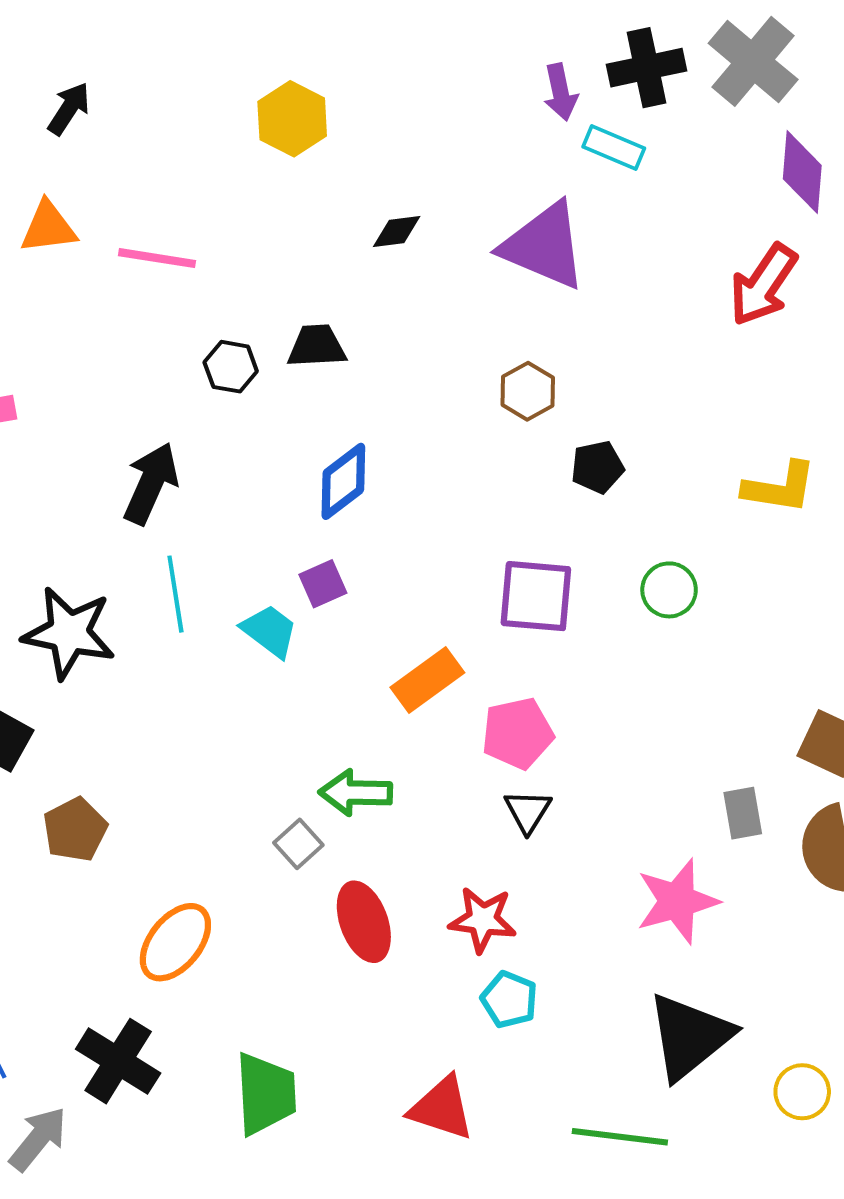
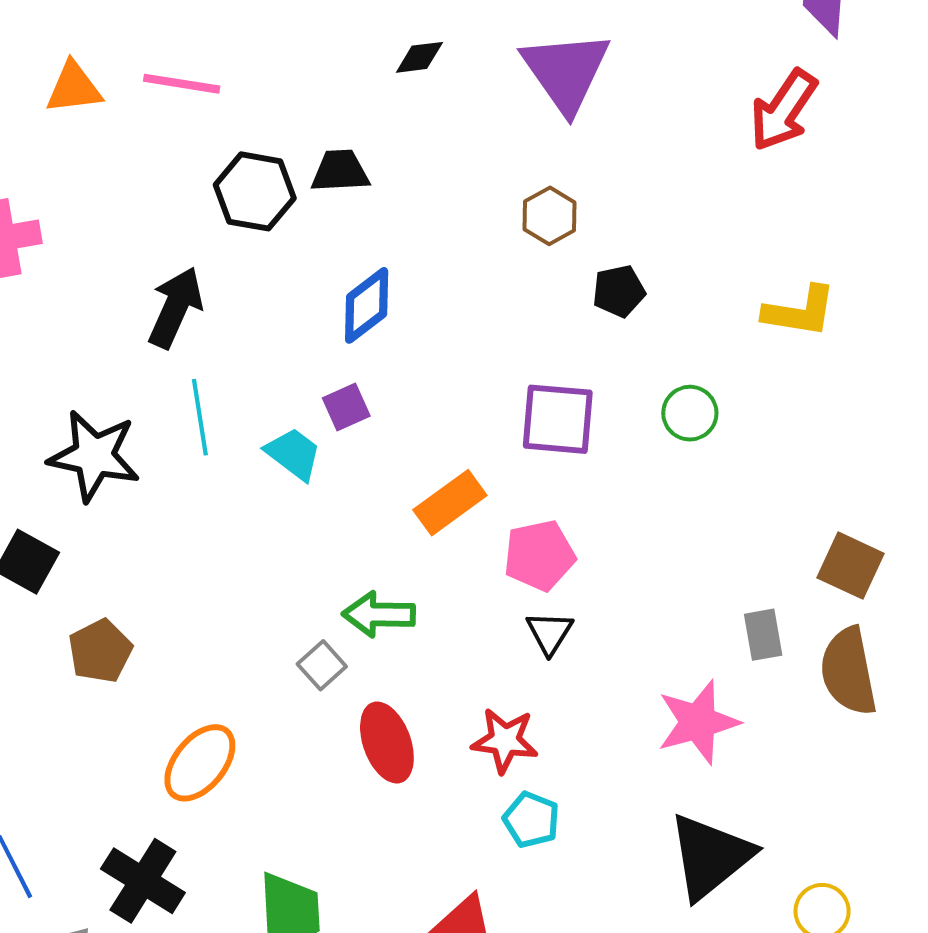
orange triangle: (48, 227) -> (74, 88), moved
purple triangle: (544, 246) -> (566, 72), turned 32
black hexagon: (231, 367) -> (255, 191), size x1.5

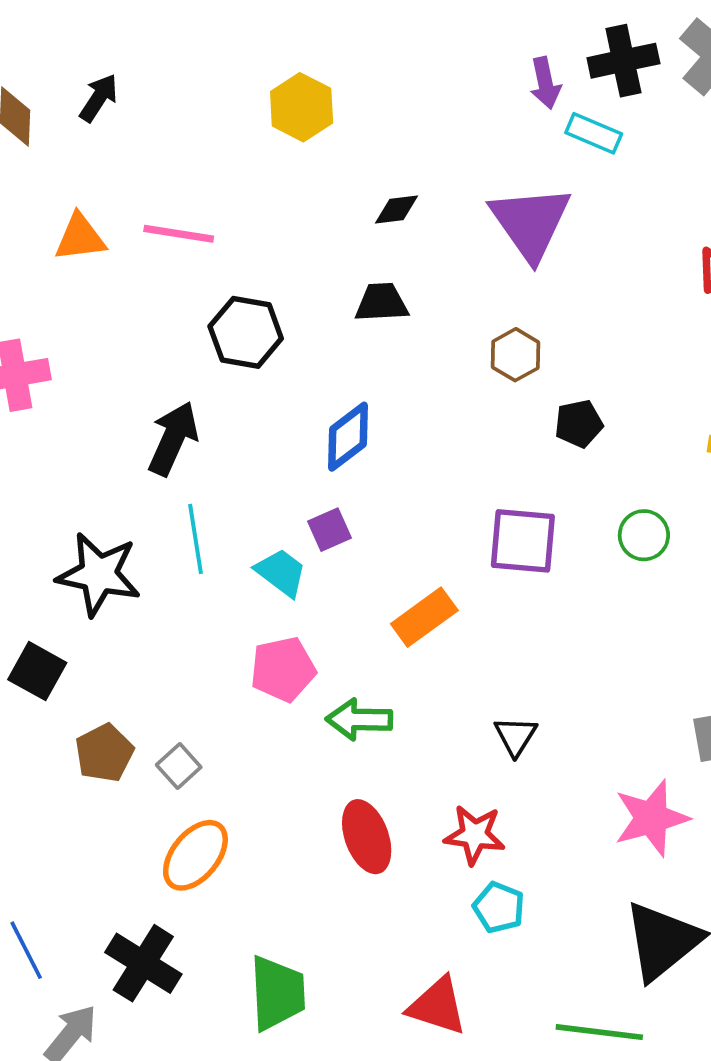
black trapezoid: (340, 171) -> (382, 303), moved
pink pentagon: (539, 555) -> (283, 669), moved
gray square: (322, 665) -> (179, 766), moved

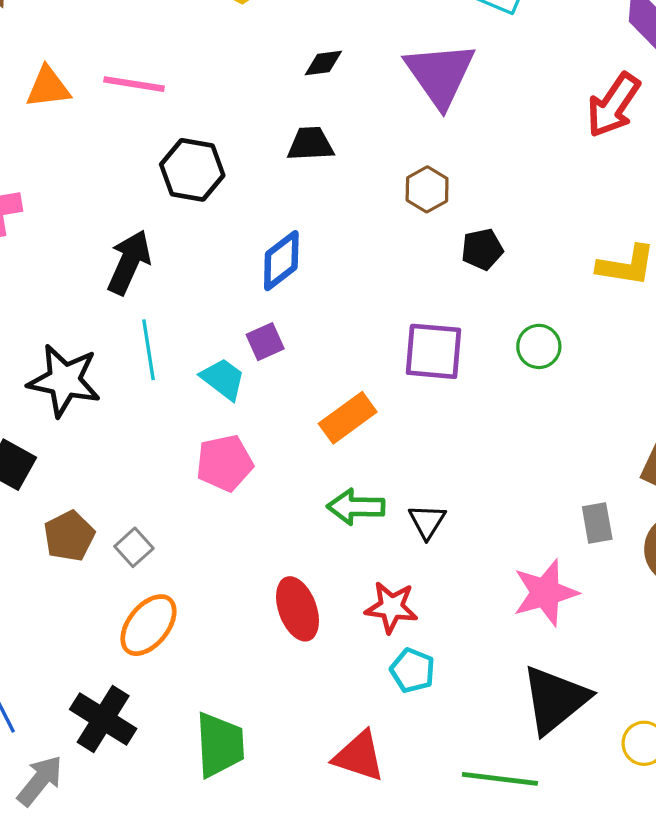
green arrow: (359, 719) -> (356, 507), moved

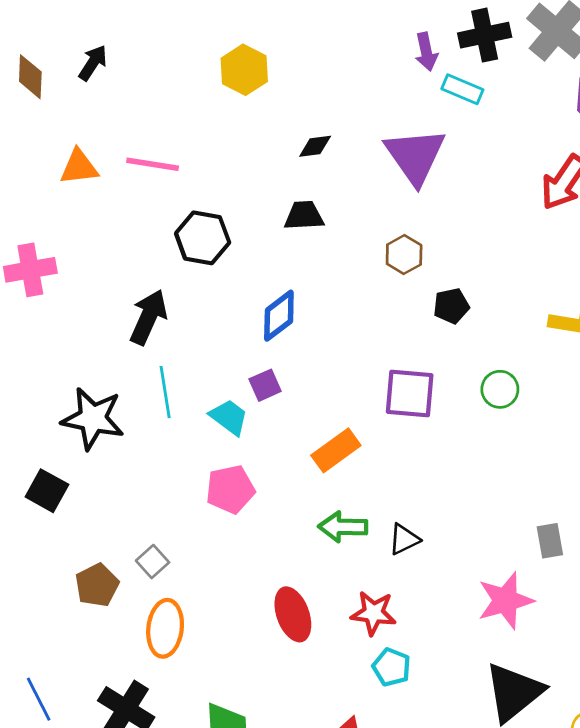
black triangle: (427, 521) -> (404, 539), turned 32
brown pentagon: (69, 536) -> (97, 585), moved
orange ellipse: (148, 625) -> (165, 628), turned -32

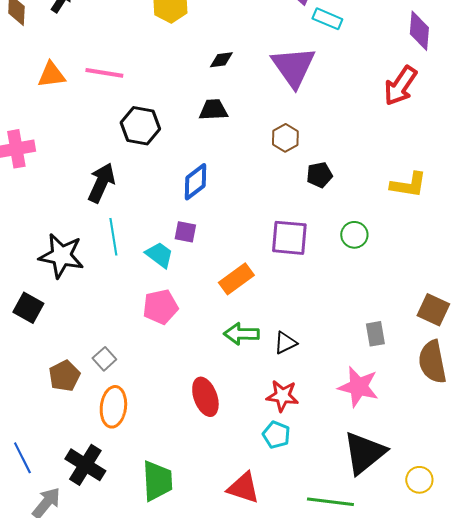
purple square: (265, 385) -> (185, 232), turned 35
gray rectangle: (550, 541) -> (375, 334), moved
pink star: (505, 600) -> (358, 387), turned 30
red star: (373, 613) -> (282, 396), moved

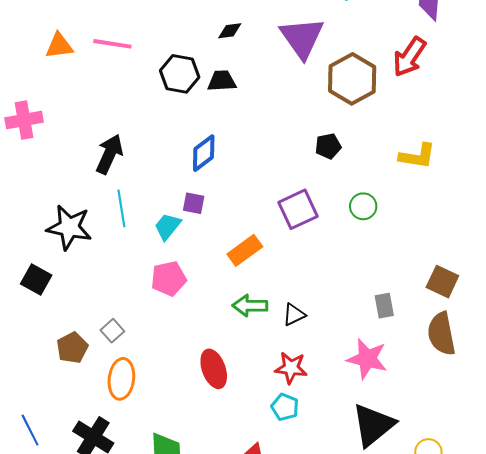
black hexagon: (140, 126) -> (180, 74), moved
brown hexagon: (285, 138) -> (352, 79), moved, size x1.8
purple square: (289, 238) -> (298, 209), turned -30
cyan trapezoid: (159, 255) -> (168, 226), turned -88

